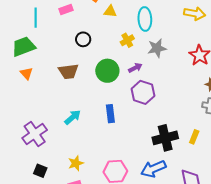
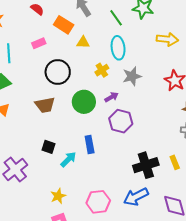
black circle: (83, 39) -> (58, 72), size x1.6
cyan arrow: (73, 117) -> (68, 159), moved
yellow rectangle: (194, 137) -> (175, 162), turned -40
black square: (40, 171) -> (49, 147), moved

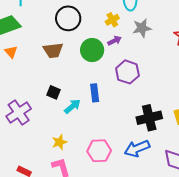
purple arrow: (112, 97) -> (115, 41), moved

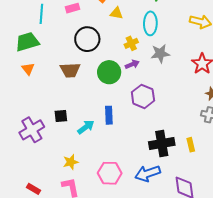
black square: (54, 92) -> (61, 116), moved, turned -32

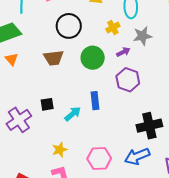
purple arrow: (132, 64) -> (123, 52), moved

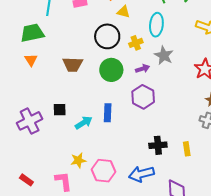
black circle: (69, 26) -> (107, 36), moved
gray star: (142, 36) -> (164, 55), turned 30
black cross: (149, 126) -> (158, 145), size x0.7
yellow star: (60, 150) -> (78, 160), moved

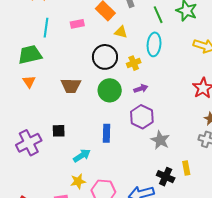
gray star: (164, 55) -> (160, 140), moved
cyan arrow: (84, 123) -> (82, 156), moved
black cross: (158, 145) -> (166, 177), moved, turned 30

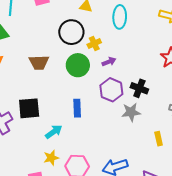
yellow cross: (134, 63) -> (94, 43), moved
black square: (59, 131) -> (29, 108), size x1.6
gray star: (160, 140) -> (131, 112), turned -30
black cross: (166, 177) -> (139, 88), moved

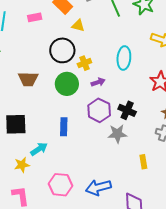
cyan ellipse: (120, 17) -> (124, 58), moved
yellow star: (51, 158) -> (22, 165), moved

